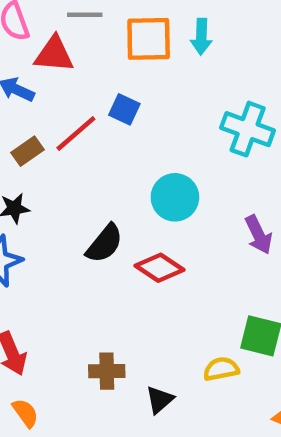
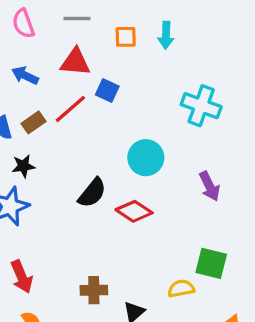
orange square: (149, 39) -> (126, 37), size x0.6
red triangle: (54, 54) -> (75, 62), moved

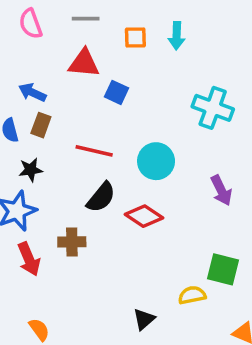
blue arrow: (25, 75) -> (32, 92), moved
red line: (70, 109) -> (94, 151), moved, turned 54
brown rectangle: (33, 122) -> (41, 125), turned -35
red arrow: (22, 277) -> (29, 259), moved
brown cross: (94, 290) -> (72, 242), moved

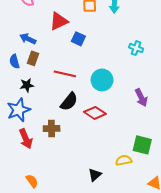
red triangle: (84, 63) -> (59, 21), turned -30
cyan cross: (213, 108) -> (136, 48), size x0.6

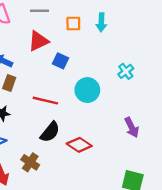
cyan cross: (136, 48) -> (126, 71), turned 32
cyan circle: (102, 80) -> (87, 90), moved
brown cross: (52, 128) -> (30, 162), turned 35

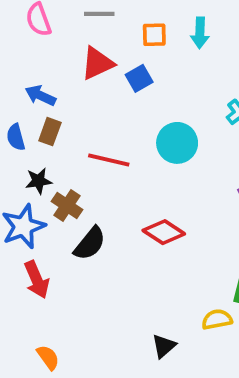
blue square: (61, 61) -> (139, 78), moved, turned 35
black semicircle: (50, 132) -> (90, 244), moved
brown cross: (30, 162) -> (67, 206), moved

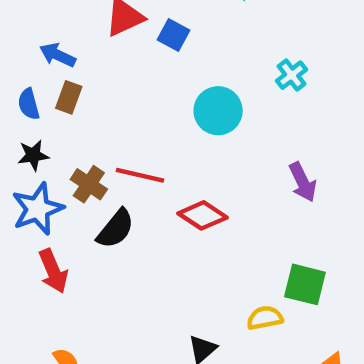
blue square: (139, 78) -> (173, 35), turned -32
red line: (109, 160) -> (140, 175), moved
black star: (39, 181) -> (33, 155), moved

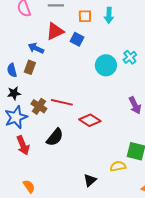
blue arrow: (58, 55) -> (36, 48), moved
cyan circle: (218, 111) -> (106, 65), moved
black semicircle: (116, 229) -> (55, 137), moved

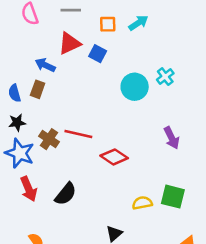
cyan arrow: (109, 15) -> (138, 23), turned -126
blue star: (16, 117) -> (20, 153), turned -30
black semicircle: (55, 137) -> (66, 194), moved
yellow semicircle: (118, 166) -> (142, 203), moved

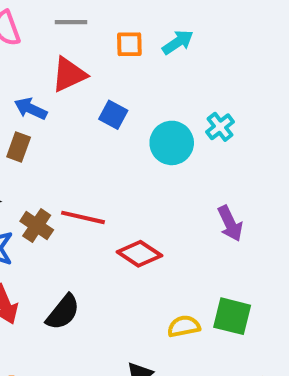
blue square: (98, 54) -> (113, 115), moved

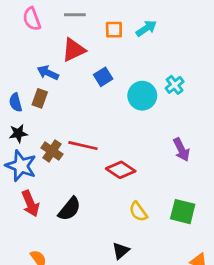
blue square: (113, 115) -> (103, 77), turned 30
yellow semicircle: (184, 326) -> (138, 212), moved, turned -115

